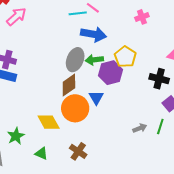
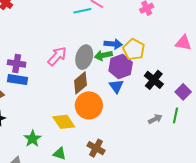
pink arrow: (16, 16) -> (57, 56), moved
blue arrow: (93, 34) -> (113, 44), moved, size x0.7
black cross: (159, 79) -> (154, 80), moved, turned 30
blue triangle: (96, 98) -> (116, 86), moved

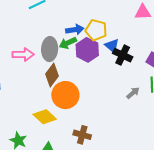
pink arrow: (57, 56) -> (23, 54), turned 60
blue triangle: (116, 86) -> (112, 46), moved

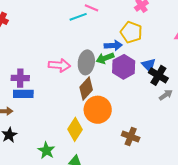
yellow pentagon: (96, 30) -> (131, 32), moved
gray arrow: (133, 93) -> (166, 95), moved
yellow diamond: (45, 117) -> (75, 129), turned 75
brown cross: (82, 135) -> (131, 136), moved

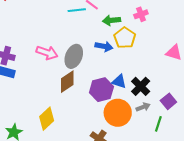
green arrow: (105, 58) -> (112, 20), moved
blue triangle: (149, 65) -> (119, 82), moved, turned -42
purple hexagon: (124, 67) -> (101, 90), moved
orange circle: (98, 110) -> (118, 113), moved

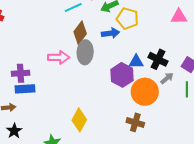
brown diamond: (67, 82) -> (80, 33), moved

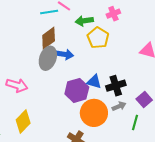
blue arrow: (111, 33) -> (65, 54), moved
pink arrow: (59, 57) -> (17, 85), moved
black cross: (158, 59) -> (116, 86), turned 30

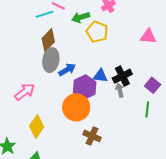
blue arrow: (65, 54) -> (67, 70), moved, turned -30
pink arrow: (17, 85) -> (25, 92), turned -45
gray arrow: (119, 106) -> (120, 90), moved, turned -72
orange circle: (94, 113) -> (76, 107), moved

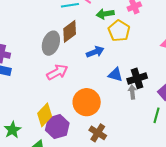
gray ellipse: (51, 60) -> (51, 43), moved
blue arrow: (67, 70) -> (95, 52), moved
purple hexagon: (85, 87) -> (57, 127), moved
pink arrow: (25, 92) -> (57, 72), moved

